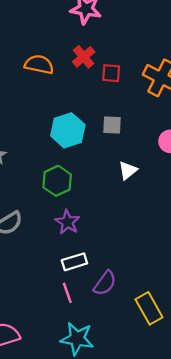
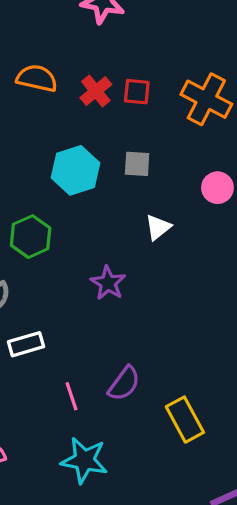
red cross: (84, 57) -> (96, 91), moved
green hexagon: (57, 181) -> (31, 237), moved
purple star: (67, 222) -> (108, 283), moved
white rectangle: (74, 262) -> (26, 344), moved

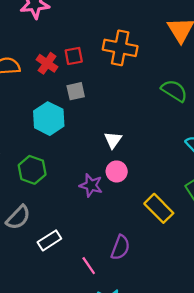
gray square: (137, 164) -> (76, 91), moved
pink circle: (217, 188) -> (117, 171), moved
yellow rectangle: (185, 420) -> (159, 208), moved

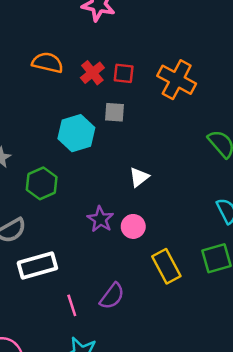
pink circle: (117, 171) -> (133, 226), moved
white rectangle: (49, 240) -> (37, 265), size x1.4

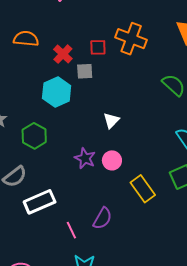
red cross: (92, 73) -> (63, 54), moved
red square: (124, 73) -> (98, 47), moved

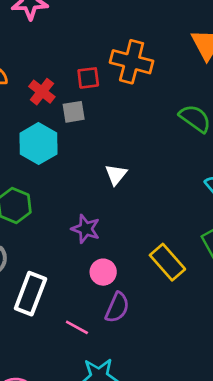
pink circle: (112, 160) -> (103, 272), moved
white rectangle: (40, 202) -> (30, 294), turned -40
pink line: (71, 230) -> (77, 327), turned -30

